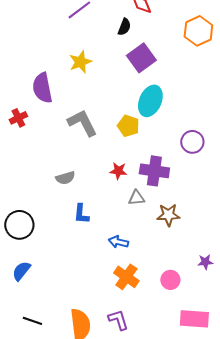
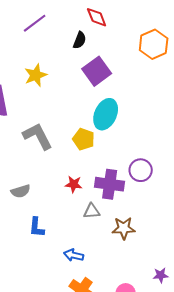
purple circle: (192, 142) -> (141, 170), moved

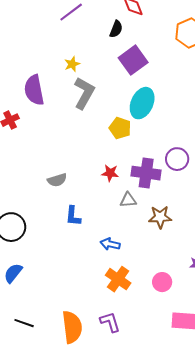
yellow star: (36, 75) -> (72, 64), size x0.7
gray L-shape: (38, 136) -> (84, 93), moved, turned 56

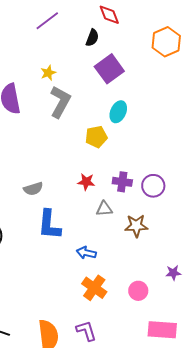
cyan ellipse: (142, 103) -> (118, 112), size x0.7
yellow pentagon: (120, 128) -> (96, 137), turned -30
purple circle: (177, 159) -> (153, 186), moved
purple cross: (146, 173) -> (122, 182), size x0.7
blue L-shape: (73, 216) -> (49, 225), size x1.5

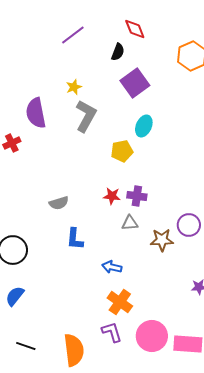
purple cross: (122, 182) -> (137, 196), moved
purple circle: (153, 186) -> (189, 225), moved
blue L-shape: (49, 225) -> (75, 239), size x0.7
pink circle: (138, 291) -> (152, 336), moved, size x1.6
purple L-shape: (86, 331) -> (112, 332), moved

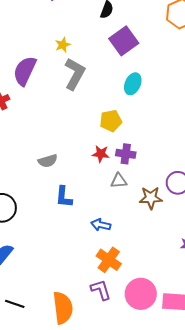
purple semicircle: (36, 113) -> (25, 71), turned 36
yellow pentagon: (122, 151) -> (111, 121), moved

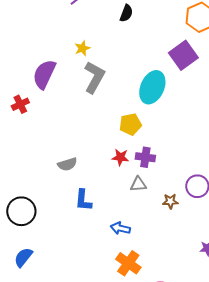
purple square: (124, 41) -> (183, 55), moved
cyan ellipse: (133, 84) -> (152, 87), size x1.5
brown star: (151, 198) -> (170, 201), size x0.7

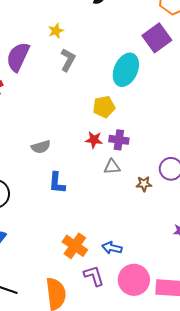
gray L-shape: (94, 77) -> (68, 60), size x0.7
blue arrow: (120, 228) -> (112, 248), moved
orange cross: (128, 263) -> (75, 246), moved

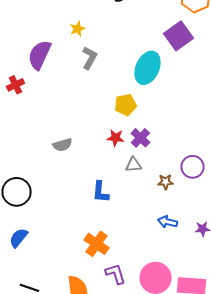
purple cross: (119, 140) -> (140, 138), turned 36
blue L-shape: (57, 183) -> (100, 192), moved
blue arrow: (112, 248) -> (168, 222), moved

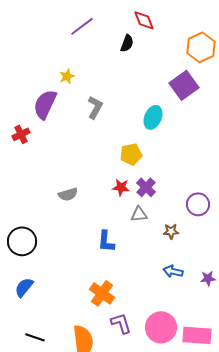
yellow star: (78, 29) -> (67, 76), moved
cyan ellipse: (148, 68) -> (153, 117), size x0.7
purple circle: (192, 167) -> (198, 204), moved

